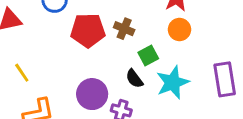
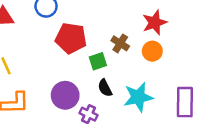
brown cross: (124, 29) -> (120, 43), moved
green square: (148, 56) -> (98, 61), moved

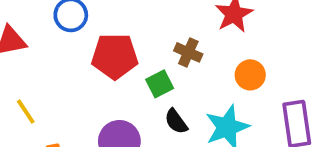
orange circle: (152, 51) -> (250, 75), moved

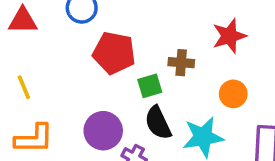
brown cross: (188, 52) -> (181, 63), turned -30
black semicircle: (176, 121) -> (158, 123), size x1.4

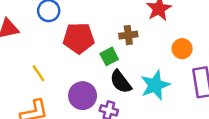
yellow line: (24, 87) -> (39, 73), moved
orange circle: (233, 94) -> (182, 49), moved

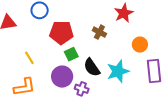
brown cross: (128, 35) -> (99, 32), turned 32
green square: (109, 56) -> (71, 54), moved

